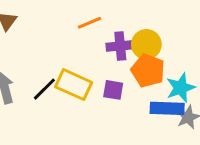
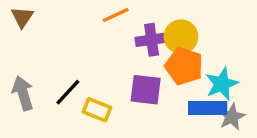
yellow rectangle: (74, 85) -> (97, 110), moved, size x0.7
purple square: (113, 90) -> (146, 90), size x1.4

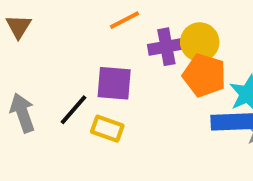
purple square: (146, 90) -> (114, 83), moved

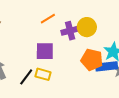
orange pentagon: (204, 75) -> (92, 60), moved
black line: (73, 110) -> (26, 77), moved

